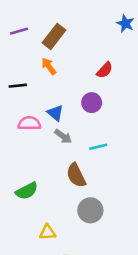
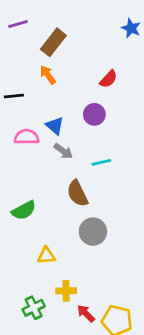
purple line: (19, 31) -> (18, 24), moved

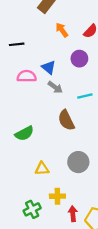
orange arrow: (48, 75) -> (62, 30), moved
gray circle: (93, 232) -> (78, 162), moved
red arrow: (86, 313) -> (73, 214), turned 40

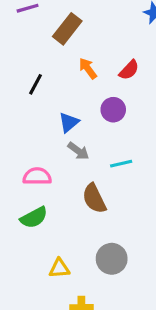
black line: (17, 44) -> (35, 84), moved, turned -56
blue triangle: (49, 67) -> (69, 122), turned 40
pink semicircle: (27, 76) -> (37, 176), moved

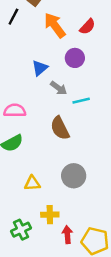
orange arrow: (88, 68) -> (55, 25), size x1.5
black line: (35, 84) -> (13, 17), moved
gray arrow: (78, 151) -> (59, 88), moved

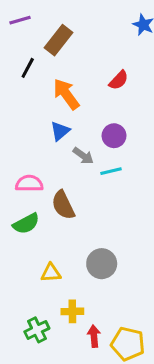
orange arrow: (55, 25) -> (66, 94), moved
purple circle: (75, 58) -> (114, 136), moved
brown semicircle: (60, 128) -> (63, 205), moved

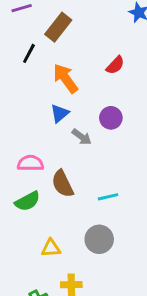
cyan line: (111, 171) -> (108, 197), moved

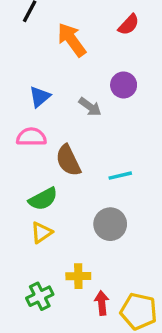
blue triangle: (60, 113) -> (40, 97), moved
green semicircle: (27, 201) -> (43, 199), moved
yellow triangle: (51, 248) -> (41, 233), moved, turned -30

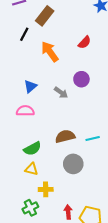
brown semicircle: (68, 160) -> (65, 136), moved, turned 102
cyan line: (120, 176) -> (93, 138), moved
yellow triangle: (41, 233) -> (31, 169), turned 48
yellow cross: (78, 276) -> (46, 189), moved

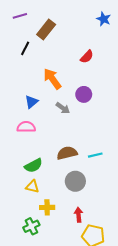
orange arrow: (50, 52) -> (52, 79), moved
red arrow: (68, 212) -> (78, 215), moved

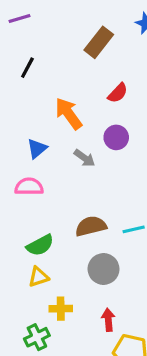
brown rectangle: (46, 30) -> (99, 42), moved
red semicircle: (87, 57) -> (118, 93), moved
yellow triangle: (32, 186) -> (39, 277), turned -32

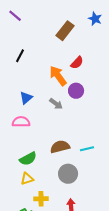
purple line: (19, 19) -> (15, 16), turned 56
black line: (27, 68) -> (20, 56), moved
orange arrow: (69, 114) -> (58, 76), moved

